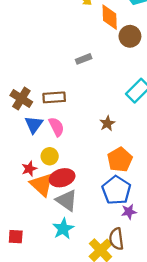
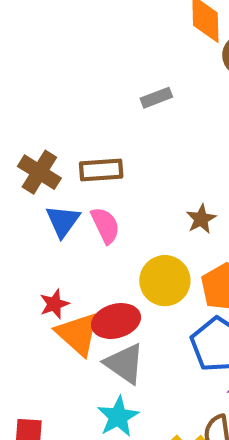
yellow circle: (50, 156) -> (165, 281), moved, size x1.5

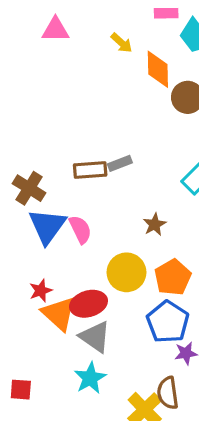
gray rectangle: (156, 98) -> (120, 163), moved
brown rectangle: (101, 170) -> (90, 170), moved
blue triangle: (63, 221) -> (47, 226), size x1.4

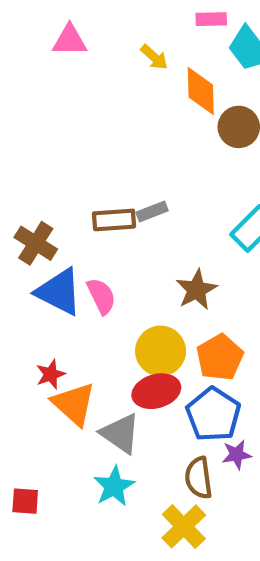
brown star: (155, 224) -> (196, 290), size x1.4
blue triangle: (47, 226) -> (59, 292), turned -39
red ellipse: (89, 304) -> (156, 391), moved
brown semicircle: (168, 393) -> (199, 478), moved

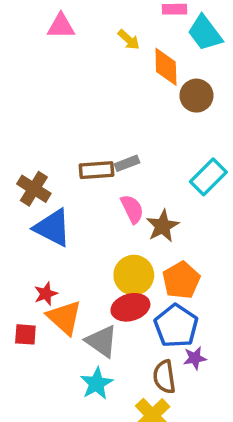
pink semicircle: (101, 296) -> (132, 209), moved
red square: (25, 501) -> (25, 334), moved

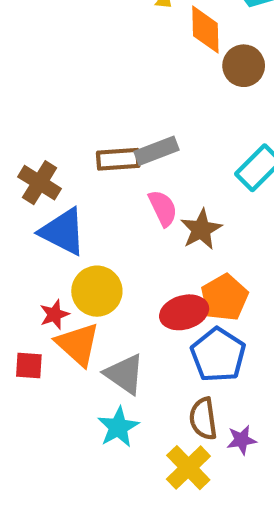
gray rectangle: (127, 163) -> (156, 151), size x1.4
yellow circle: (134, 275) -> (97, 291), moved
red ellipse: (130, 307) -> (184, 312), moved
purple star: (195, 358) -> (242, 440), moved

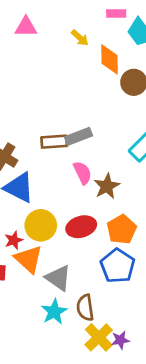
red ellipse: (184, 312) -> (81, 227), moved
brown semicircle: (203, 419) -> (85, 308), moved
purple star: (242, 440) -> (120, 340), moved

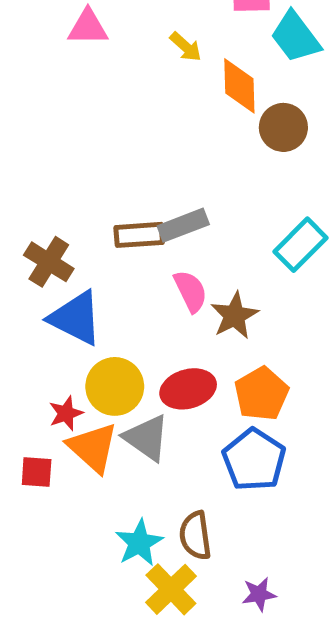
gray triangle: (58, 278) -> (147, 438), moved
yellow cross: (99, 337) -> (171, 589), moved

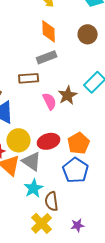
orange diamond: (239, 86) -> (49, 31), moved
gray rectangle: (183, 225) -> (47, 57), moved
brown star: (235, 316) -> (68, 95), moved
cyan star: (139, 543) -> (34, 188), moved

